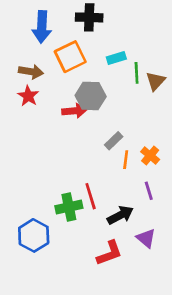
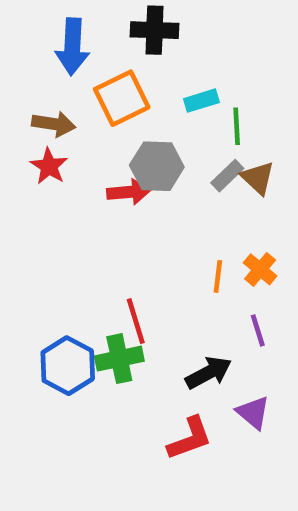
brown triangle: (156, 81) -> (258, 178), moved, turned -30
gray rectangle: (114, 141) -> (227, 176), moved
red line: (91, 196) -> (136, 321), moved
blue hexagon: (34, 235) -> (68, 366), moved

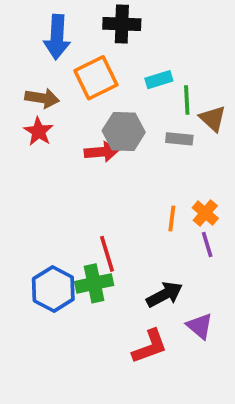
gray rectangle: (227, 176) -> (179, 139), turned 50
brown triangle: (258, 178) -> (213, 119), moved
purple line: (258, 330) -> (207, 245), moved

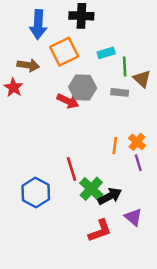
red star: (38, 131) -> (13, 87), moved
red arrow: (101, 152) -> (68, 101), turned 30
green cross: (94, 283) -> (91, 189), moved, turned -35

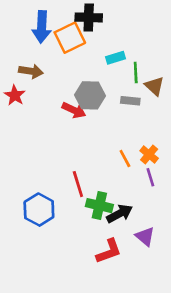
orange square: (64, 52) -> (70, 38), moved
orange line: (115, 146) -> (125, 159), turned -35
green cross: (91, 189) -> (99, 206), turned -30

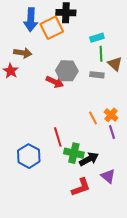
cyan rectangle: (116, 58) -> (97, 38), moved

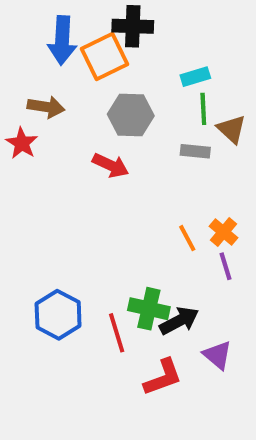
gray hexagon: (67, 71) -> (131, 115), moved
red line: (58, 137) -> (117, 333), moved

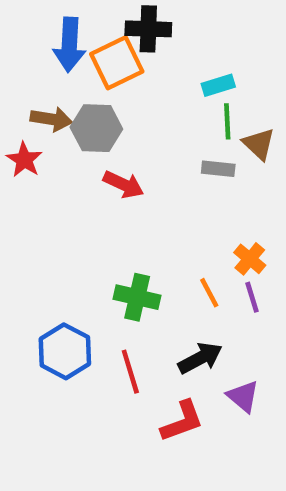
gray hexagon: (131, 115) -> (96, 128), moved
orange line: (187, 238) -> (209, 293), moved
green cross: (149, 309) -> (137, 297), moved

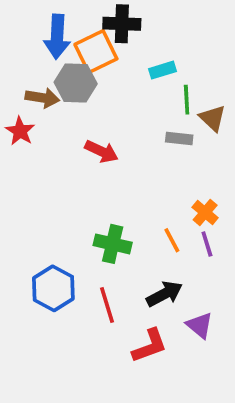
cyan rectangle: (218, 85) -> (163, 70), moved
gray hexagon: (96, 128) -> (76, 83), moved

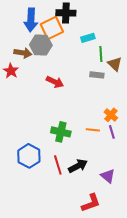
orange line: (172, 240) -> (93, 130), turned -56
black arrow: (164, 294) -> (78, 166), moved
red L-shape: (150, 346) -> (91, 203), moved

